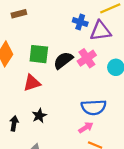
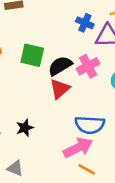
red triangle: (32, 83) -> (60, 89), moved, turned -30
pink arrow: (86, 127) -> (78, 148), size x1.6

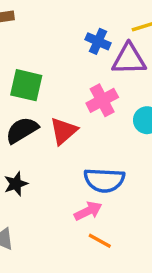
black semicircle: (60, 66) -> (22, 130), moved
pink arrow: (78, 148) -> (88, 211), size x0.7

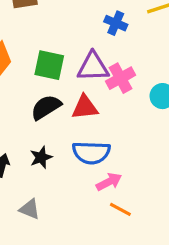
purple triangle: (129, 59) -> (93, 67), moved
red triangle: (64, 131) -> (85, 107), turned 36
blue semicircle: (104, 180) -> (91, 153), moved

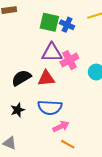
green square: (49, 65) -> (49, 22), moved

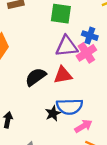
blue cross: (67, 25) -> (90, 36), moved
black star: (18, 110) -> (53, 113), moved

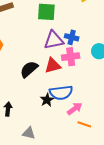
blue cross: (90, 36) -> (72, 37), moved
pink cross: (86, 53) -> (71, 57), moved, turned 30

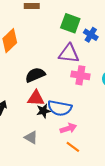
blue cross: (72, 37) -> (91, 35), moved
red triangle: (53, 66) -> (36, 98), moved
gray triangle: (29, 133) -> (31, 137), moved

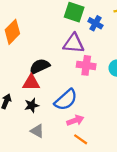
red triangle: (36, 98) -> (31, 83), moved
blue semicircle: (60, 108) -> (66, 100), turned -50
black star: (43, 111) -> (32, 105), moved

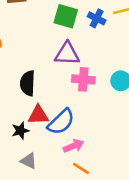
blue cross: (95, 23) -> (97, 18), moved
black semicircle: (40, 66) -> (28, 83), turned -60
red triangle: (31, 83) -> (38, 115), moved

